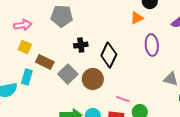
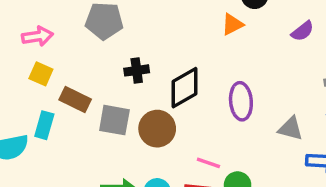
purple ellipse: (152, 45) -> (241, 101), moved
black diamond: (109, 55) -> (185, 88), turned 35
gray square: (68, 74) -> (114, 120), turned -36

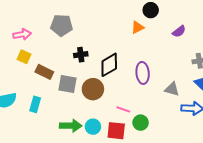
cyan rectangle: (44, 125) -> (35, 104), moved

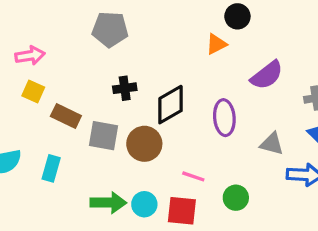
gray pentagon: (62, 25) -> (110, 29), moved
purple semicircle: (179, 31) -> (267, 75), moved, size x1.5
green circle: (141, 123) -> (236, 198), moved

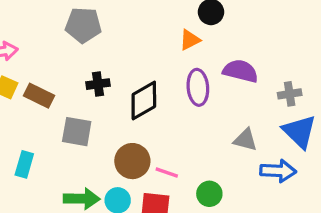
purple semicircle: (267, 75) -> (240, 71), turned -128
brown rectangle: (66, 116) -> (39, 96), moved
purple ellipse: (224, 118) -> (198, 87), moved
brown circle: (144, 144) -> (132, 161), moved

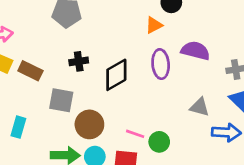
brown circle: (132, 161) -> (89, 124), moved
green circle: (209, 194) -> (159, 142), moved

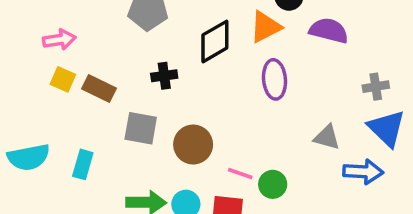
orange triangle: (154, 25) -> (265, 27), size x1.4
purple semicircle: (195, 51) -> (329, 31), moved
black diamond: (116, 75) -> (215, 41), moved
brown circle: (89, 124) -> (193, 145), moved

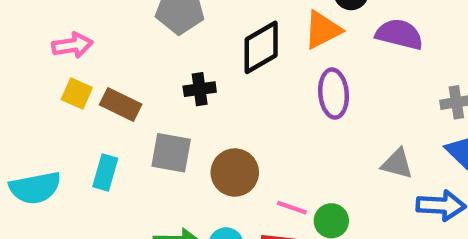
cyan rectangle: (83, 164) -> (105, 173), moved

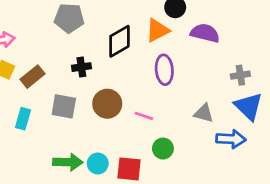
brown rectangle: (121, 104) -> (33, 77), turned -65
brown circle: (235, 173) -> (107, 104), moved
pink line: (292, 208) -> (144, 116), moved

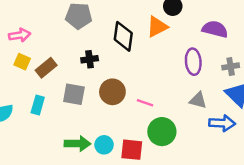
purple semicircle: (205, 33) -> (215, 29), moved
black diamond: (119, 41) -> (123, 36), turned -52
purple ellipse: (164, 70) -> (193, 62), moved
green circle: (163, 149) -> (162, 132), size x1.5

